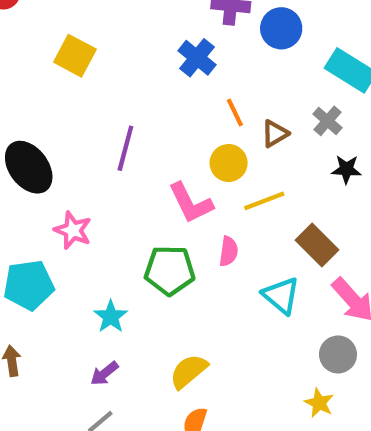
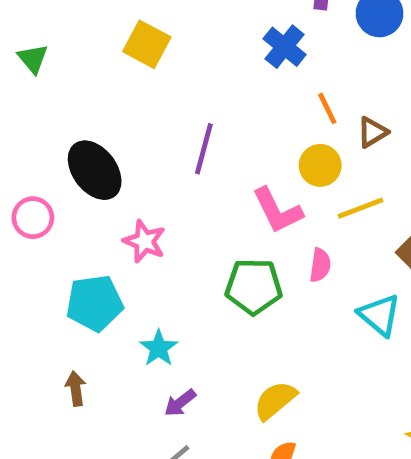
cyan star: (111, 317) -> (159, 348), moved

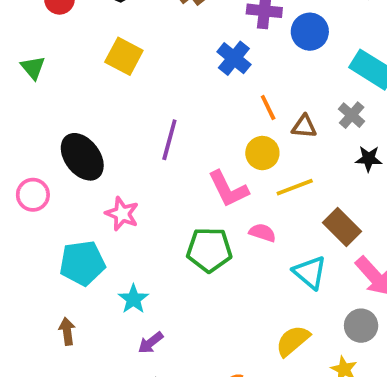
brown triangle: (372, 132) -> (304, 126), turned 36
pink semicircle: (320, 265) -> (262, 233), turned -80
yellow semicircle: (275, 400) -> (293, 341), moved

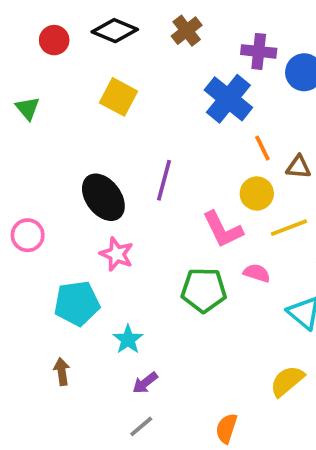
blue cross: (234, 58) -> (228, 99), size x1.4
black ellipse: (82, 157) -> (103, 197), moved

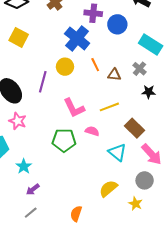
yellow circle: (257, 194) -> (65, 67), moved

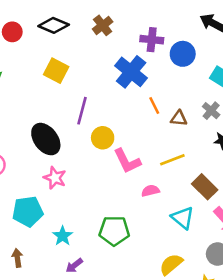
yellow circle: (65, 67) -> (103, 138), moved
purple line: (43, 82) -> (82, 111), moved
pink semicircle: (92, 131) -> (150, 191), turned -32
green pentagon: (64, 140) -> (114, 231), moved

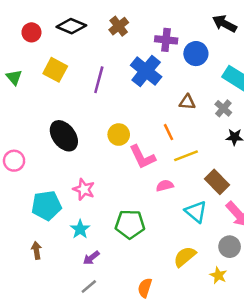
yellow square: (56, 71) -> (55, 70), moved
orange line: (154, 105) -> (169, 132), moved
purple line: (82, 111) -> (99, 80), moved
brown triangle: (179, 118) -> (187, 102), moved
pink star: (55, 178) -> (84, 189), moved

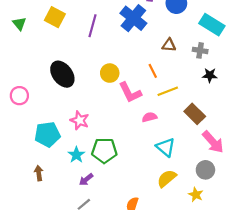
gray cross: (223, 108) -> (200, 50), turned -32
cyan triangle: (196, 212) -> (166, 147), moved
green pentagon: (130, 224) -> (104, 150), moved

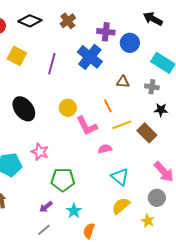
brown rectangle: (195, 114) -> (147, 133), moved
cyan star: (76, 155) -> (74, 211), moved

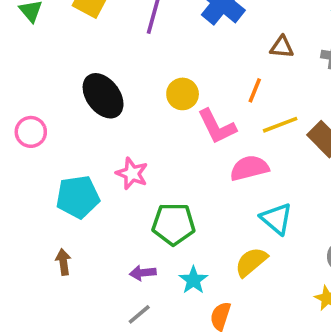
orange line: (108, 106) -> (255, 90), turned 48
pink semicircle: (105, 149) -> (249, 168), size x1.5
yellow semicircle: (121, 206) -> (251, 262), moved
purple arrow: (46, 207) -> (143, 273), turned 32

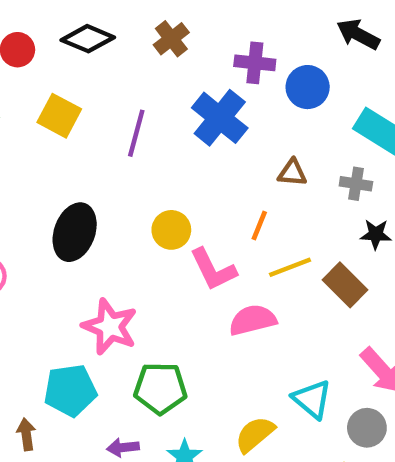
black ellipse: (103, 96) -> (75, 232), turned 57
pink star: (132, 173) -> (110, 327), size x1.4
cyan pentagon: (78, 197) -> (70, 390), moved
cyan triangle: (276, 219) -> (312, 399), moved

